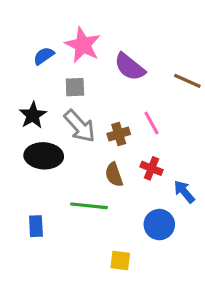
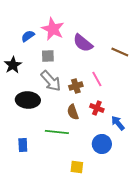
black star: (33, 115) -> (13, 65), moved

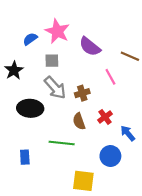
pink line: (97, 79) -> (110, 77), moved
red cross: (97, 108) -> (105, 117), turned 32
yellow square: (77, 167) -> (83, 181), size x1.5

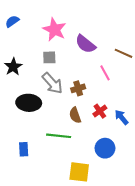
blue semicircle: (30, 39) -> (12, 21), moved
blue arrow: (128, 133) -> (121, 117), moved

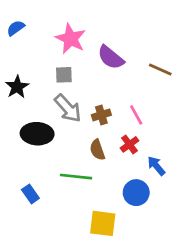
pink line: (105, 73) -> (136, 115), moved
blue arrow: (121, 117) -> (156, 166), moved
blue rectangle: (24, 149) -> (30, 194), turned -32

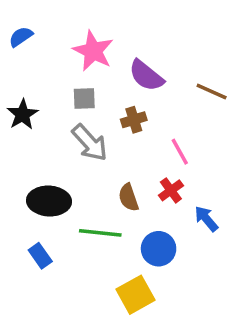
brown cross: (101, 115) -> (134, 120), moved
black ellipse: (37, 134) -> (49, 201), moved
blue circle: (136, 193) -> (159, 249), moved
yellow square: (103, 223) -> (136, 295), turned -36

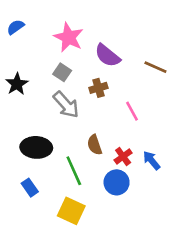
gray square: (84, 99) -> (62, 72), turned 36
red cross: (171, 190) -> (123, 156), moved
green line: (100, 233) -> (74, 171), turned 60
yellow square: (136, 295) -> (71, 211), moved, turned -36

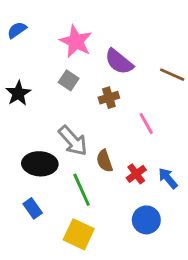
gray arrow: (66, 105) -> (73, 141), moved
blue circle: (117, 182) -> (146, 220), moved

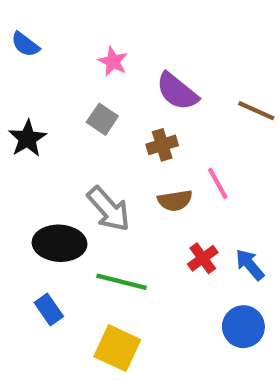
blue semicircle: (17, 30) -> (25, 44), turned -108
pink star: (76, 42) -> (113, 61), size x0.6
brown semicircle: (105, 161) -> (175, 200), moved, turned -80
green line: (82, 190) -> (122, 282), turned -52
blue circle: (146, 220) -> (243, 327), moved

